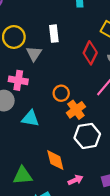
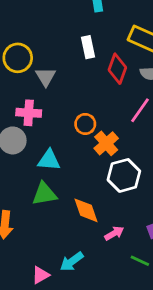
white rectangle: (54, 34) -> (88, 47), moved
green triangle: (23, 176) -> (44, 194), moved

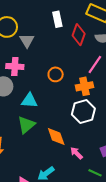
orange cross: (106, 143) -> (84, 86), moved, turned 30
green triangle: (44, 194) -> (26, 125), turned -30
pink arrow: (114, 233) -> (76, 153), turned -104

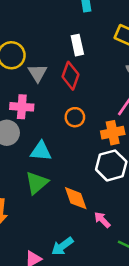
red diamond: (79, 35) -> (70, 76), moved

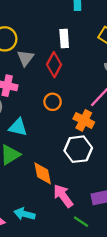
orange cross: (113, 133) -> (84, 120), turned 30
pink arrow: (102, 220) -> (63, 196), size x1.5
cyan arrow: (62, 246) -> (24, 214), turned 42

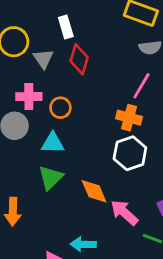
white rectangle: (64, 39) -> (66, 27), moved
orange circle: (53, 102) -> (60, 108), moved

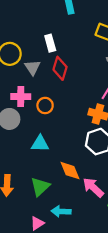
cyan triangle: (53, 143) -> (40, 144), moved
green triangle: (51, 178) -> (40, 187), moved

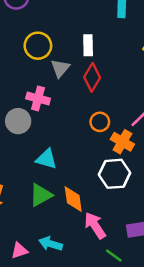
orange circle: (45, 105) -> (100, 122), moved
green triangle: (40, 187) -> (41, 195), moved

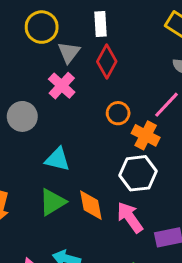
pink cross: (38, 98) -> (62, 86), moved, turned 30
pink arrow: (95, 225) -> (130, 217), moved

